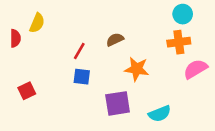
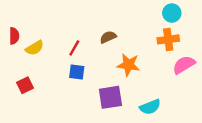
yellow semicircle: (37, 23) -> (35, 48), moved, turned 36

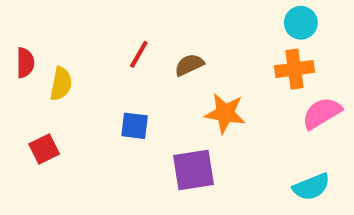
yellow semicircle: (35, 48) -> (61, 84), turned -48
red line: (74, 48) -> (139, 54), moved
cyan semicircle: (150, 107) -> (311, 187), moved

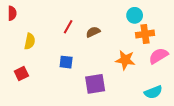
cyan circle: (301, 23) -> (135, 15), moved
red semicircle: (25, 63) -> (12, 13), moved
orange star: (225, 113) -> (125, 60), moved

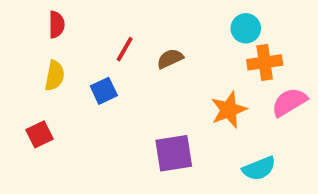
red semicircle: (12, 13) -> (56, 25), moved
orange star: (125, 60) -> (229, 110), turned -30
blue square: (66, 62) -> (104, 91), moved, turned -32
cyan semicircle: (153, 92) -> (259, 168), moved

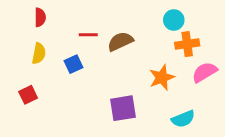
red line: (125, 49) -> (88, 35), turned 60
brown semicircle: (170, 59) -> (120, 41), size x1.4

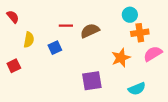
red semicircle: (40, 17) -> (13, 17), moved, turned -40
red square: (28, 95) -> (14, 66), moved

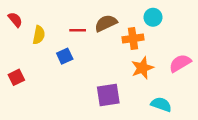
brown semicircle: (90, 31) -> (106, 23), moved
orange cross: (140, 33) -> (133, 38), moved
yellow semicircle: (29, 40) -> (39, 35), moved
cyan semicircle: (137, 89) -> (161, 104), turned -138

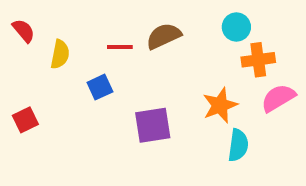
orange cross: (133, 38) -> (258, 60), moved
purple square: (108, 95) -> (153, 125), moved
cyan semicircle: (161, 104) -> (238, 145), moved, turned 78

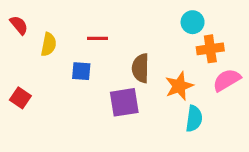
brown semicircle: (164, 36) -> (141, 68), moved, turned -64
blue square: (100, 87) -> (81, 71), turned 30
red square: (25, 120) -> (20, 98), turned -30

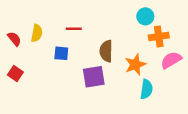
red semicircle: (19, 25) -> (14, 39), moved

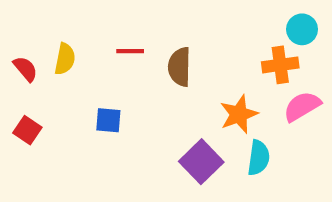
cyan circle: (145, 16) -> (302, 29), moved
brown semicircle: (106, 51) -> (180, 67), moved
blue square: (61, 53) -> (108, 120), moved
purple square: (94, 77) -> (201, 162), moved, turned -35

